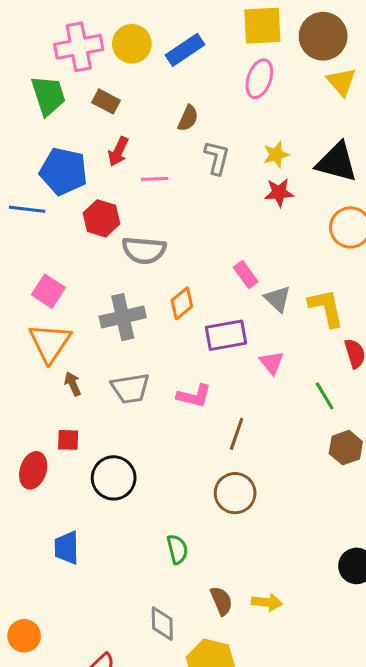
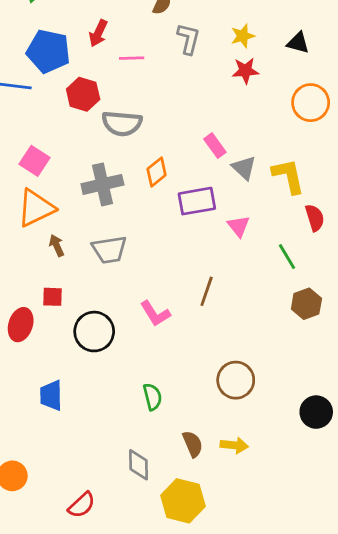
black triangle: (337, 162) -> (298, 43), size x0.6
orange triangle: (50, 343) -> (36, 208), turned 30
pink L-shape: (194, 396) -> (155, 314), moved, turned 44
brown circle: (235, 493) -> (236, 380), moved

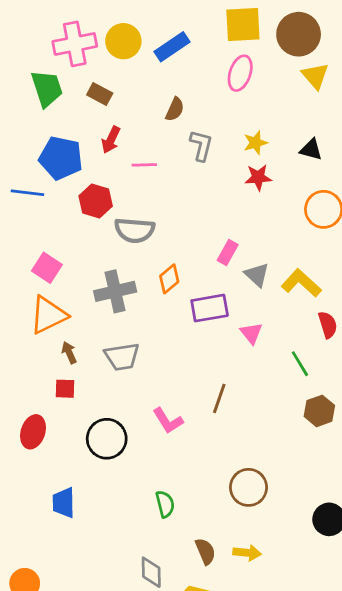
pink rectangle: (215, 146) -> (228, 252), turned 65
yellow L-shape: (288, 176) -> (301, 283), turned -36
red square: (53, 297) -> (65, 389), moved

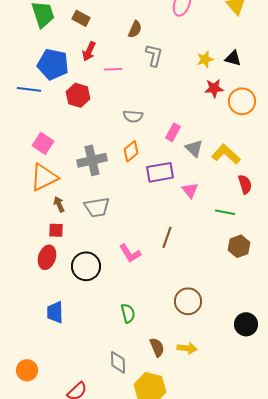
yellow star: (255, 143) -> (205, 59), moved
red star: (258, 177) -> (214, 88), moved
gray semicircle: (134, 230) -> (133, 116), moved, size x0.7
green line: (300, 364) -> (225, 212), turned -48
red ellipse: (33, 432) -> (47, 257), moved

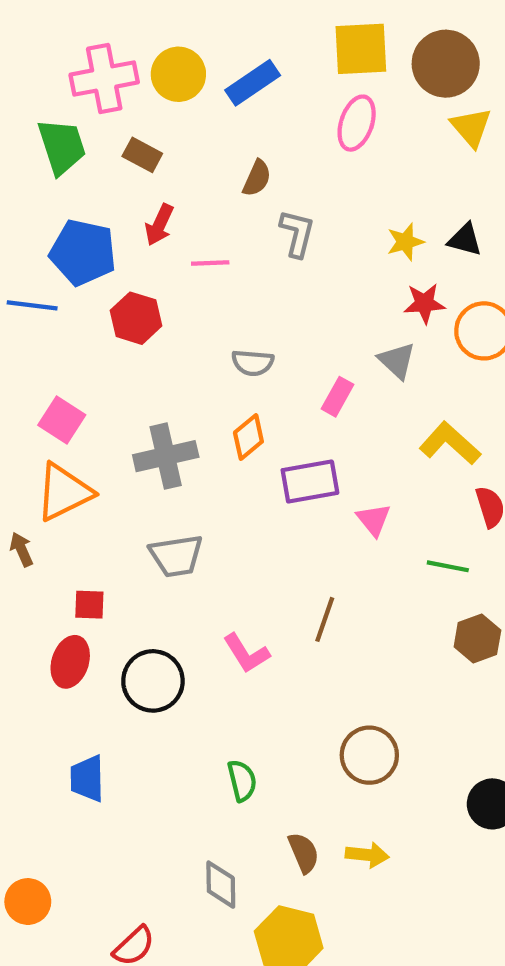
gray triangle: (194, 148) -> (397, 361), moved
brown arrow: (59, 204) -> (21, 549), moved

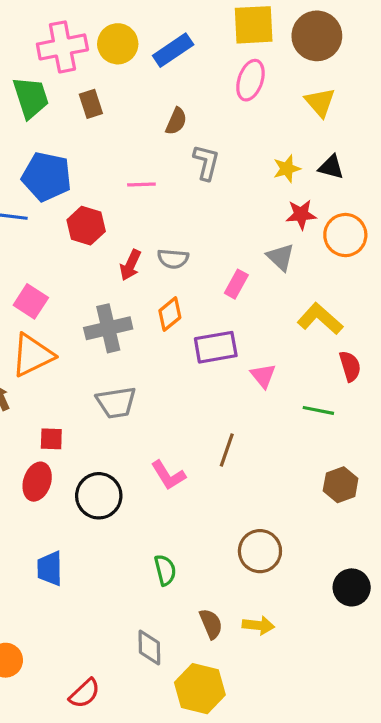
yellow triangle: (471, 127) -> (320, 102), moved
brown rectangle: (142, 155) -> (91, 104), turned 44
red arrow: (159, 225) -> (130, 265), moved
brown hexagon: (477, 638) -> (341, 485), moved

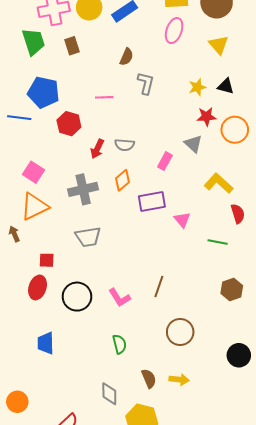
brown line: (227, 450) -> (159, 286), moved
pink L-shape: (168, 475) -> (119, 298), moved

